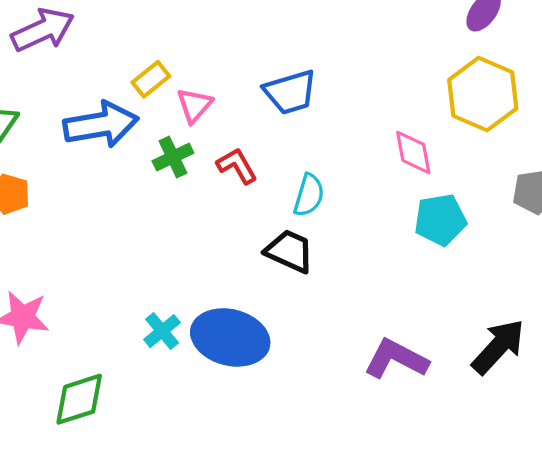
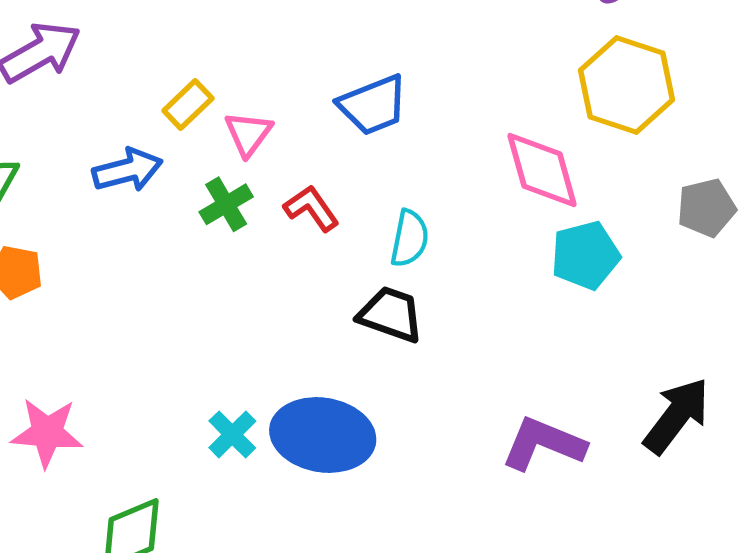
blue arrow: (101, 125) -> (127, 170), size x0.7
pink diamond: (413, 152) -> (542, 170), size x1.4

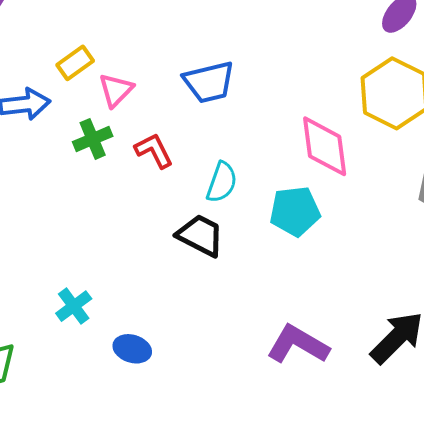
cyan pentagon: (585, 255) -> (295, 211), moved
blue ellipse: (323, 435) -> (132, 349), moved, size x0.5

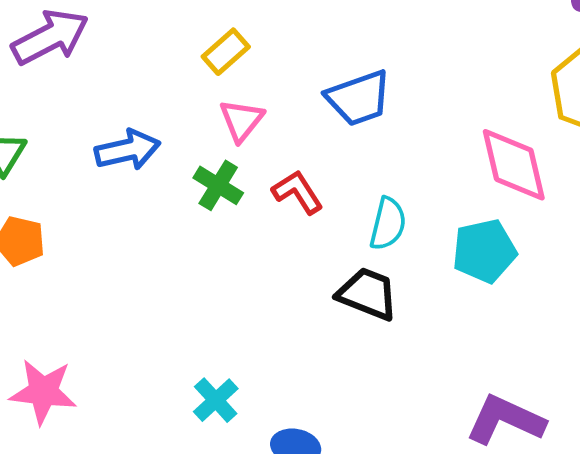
yellow rectangle: (75, 63) -> (226, 52), moved
green cross: (93, 139) -> (218, 185), turned -30

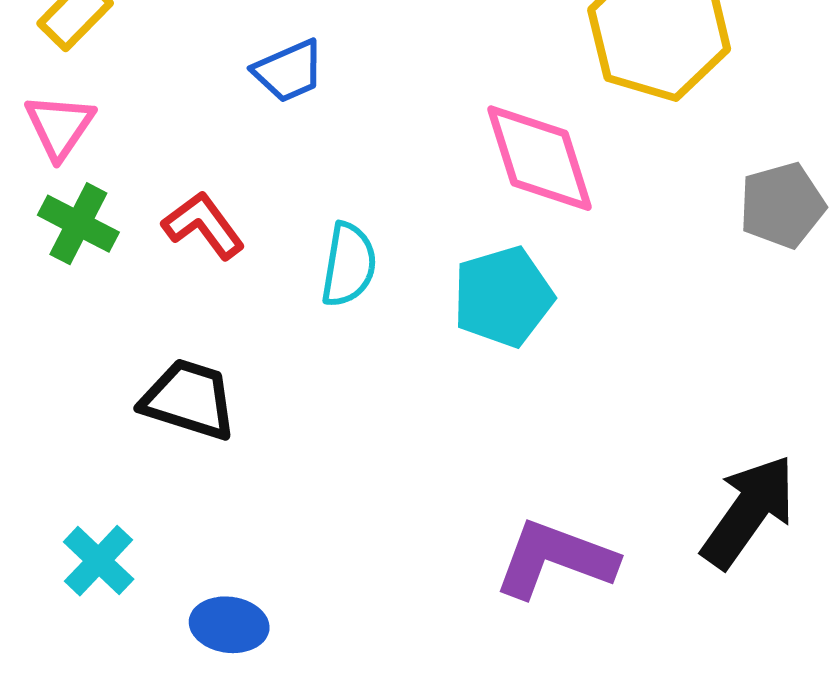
blue trapezoid: (359, 98) -> (289, 71), size x0.7
pink triangle: (242, 120) -> (60, 126), moved
black trapezoid: (368, 294) -> (189, 399), moved

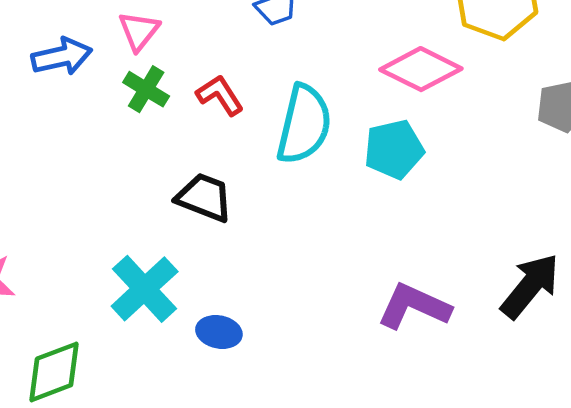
pink diamond: (539, 158) -> (421, 69), turned -50
cyan semicircle: (349, 265) -> (304, 124), size x1.6
cyan cross: (99, 561) -> (145, 289), size x1.6

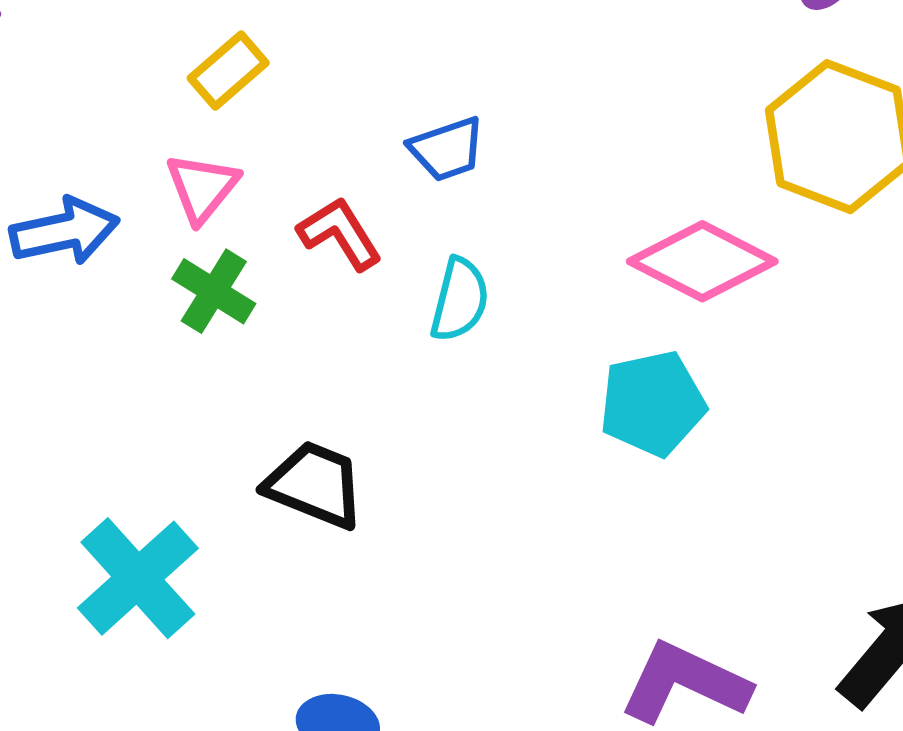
red L-shape: (220, 95) -> (340, 233), moved
cyan semicircle: (304, 124) -> (460, 300), moved, size x0.6
cyan cross: (145, 289) -> (138, 578), moved

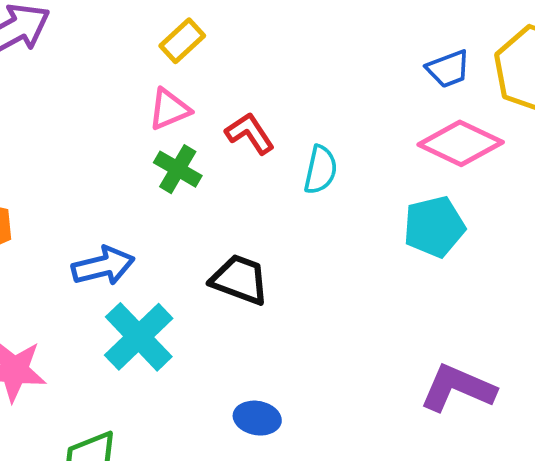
blue trapezoid: (447, 149) -> (448, 69), moved
pink triangle: (202, 188) -> (169, 109), turned 30
blue arrow: (64, 231) -> (103, 266), moved

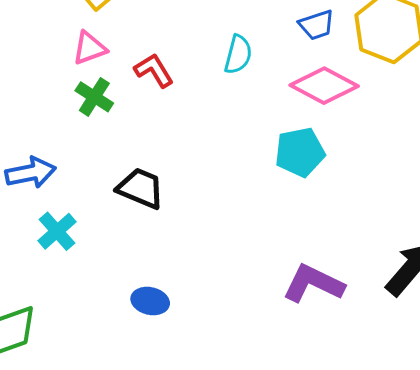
cyan semicircle: (321, 170) -> (238, 55), moved
cyan cross: (139, 337) -> (57, 231), size x0.7

